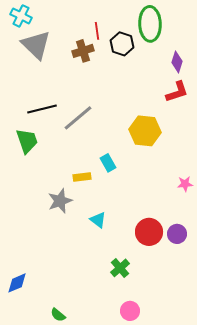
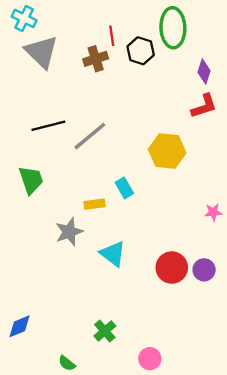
green trapezoid: (27, 141) -> (31, 180), moved
cyan triangle: (98, 220) -> (113, 254), size x1.4
green cross: (120, 268) -> (105, 331), moved

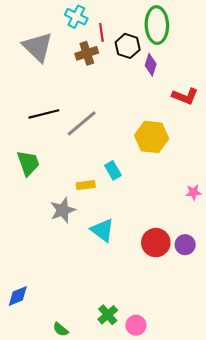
cyan cross: (24, 18) -> (76, 17), moved
purple diamond: (204, 71) -> (151, 65), moved
red L-shape: (204, 106) -> (185, 96), turned 40
green cross: (105, 331) -> (108, 315), moved

